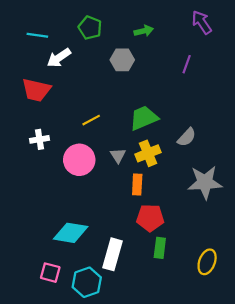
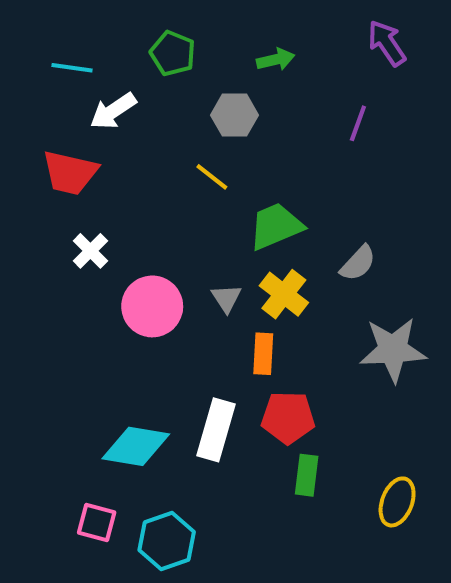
yellow line: (91, 120) -> (212, 177), moved, turned 66
white cross: (39, 139) -> (90, 251), moved, turned -36
yellow cross: (148, 153) -> (284, 294), turned -30
white rectangle: (113, 254) -> (216, 430), moved

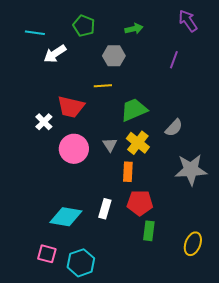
red trapezoid: (70, 173) -> (71, 107), moved
yellow line: (212, 177) -> (103, 86), turned -42
white rectangle: (216, 430) -> (105, 209), size x0.7

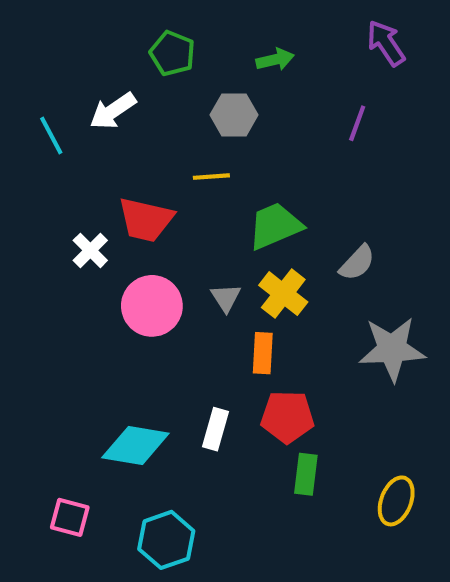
cyan line: (35, 33) -> (51, 136), moved, turned 54
pink square: (47, 254) -> (70, 517), moved

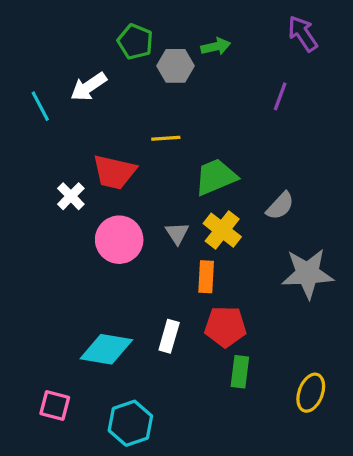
gray hexagon: (234, 115) -> (176, 66), moved

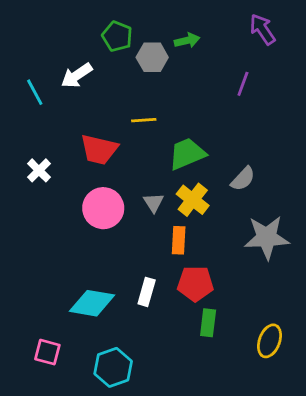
white cross: (71, 196) -> (39, 170), moved

